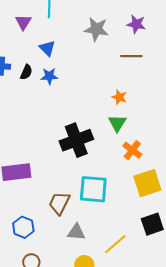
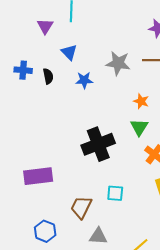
gray star: (96, 29) -> (118, 63), moved
black semicircle: (26, 72) -> (48, 76), turned -35
blue star: (49, 76) -> (84, 80), moved
cyan square: (93, 189) -> (115, 193), size x0.6

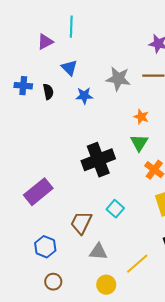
purple triangle: (45, 26) -> (45, 42), turned 30
purple rectangle: (38, 176) -> (38, 192), turned -32
cyan square: (115, 193) -> (115, 209), turned 36

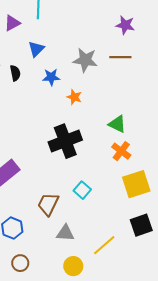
blue triangle: (69, 68) -> (36, 49), turned 30
orange star: (141, 117) -> (74, 97), moved
green triangle: (139, 143) -> (117, 124), moved, turned -36

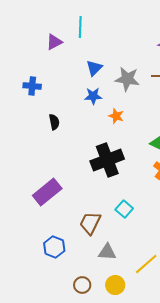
blue triangle: (36, 49) -> (94, 68), moved
black semicircle: (15, 73) -> (54, 122), moved
brown circle: (20, 263) -> (82, 285), moved

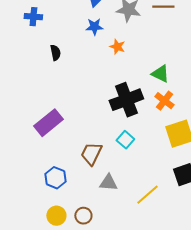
black cross: (107, 160) -> (126, 100), moved
yellow circle: (115, 285) -> (56, 216), moved

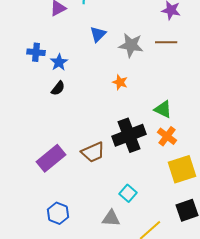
blue star: (94, 27) -> (59, 62), moved, turned -30
black semicircle: (55, 53) -> (58, 88), turned 49
cyan square: (125, 140) -> (128, 193), moved
brown trapezoid: (91, 154) -> (93, 152), moved, turned -140

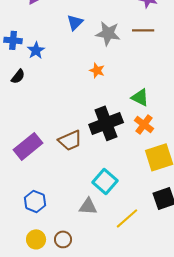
black semicircle: (58, 88) -> (18, 76), moved
cyan square: (128, 193) -> (105, 181), size x1.4

